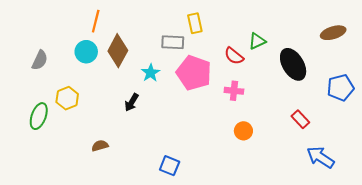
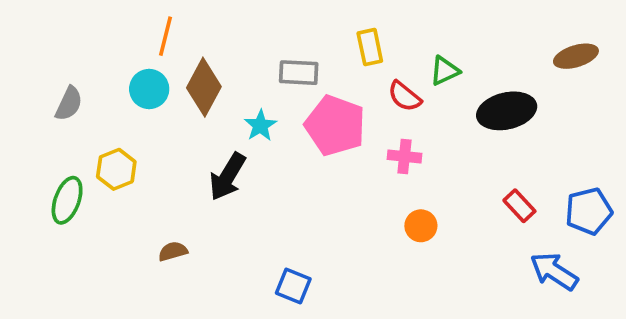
yellow rectangle: (195, 23) -> (370, 47), moved
black ellipse: (293, 64) -> (507, 111), turned -72
blue pentagon: (341, 88) -> (589, 211), moved
black arrow: (132, 102) -> (228, 177), size x1.5

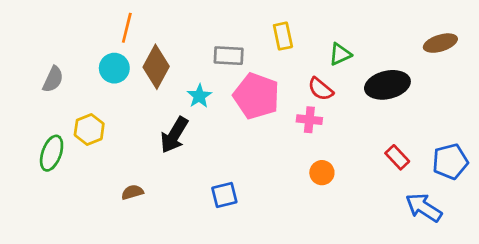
red semicircle: (404, 96) -> (321, 89), moved
blue square: (293, 286) -> (224, 195), moved, turned -36

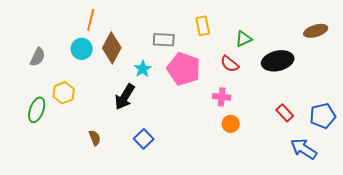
pink cross: (309, 120) -> (222, 97), moved
brown semicircle: (132, 192) -> (95, 138), turned 84
blue square: (224, 195) -> (144, 139), moved, turned -30

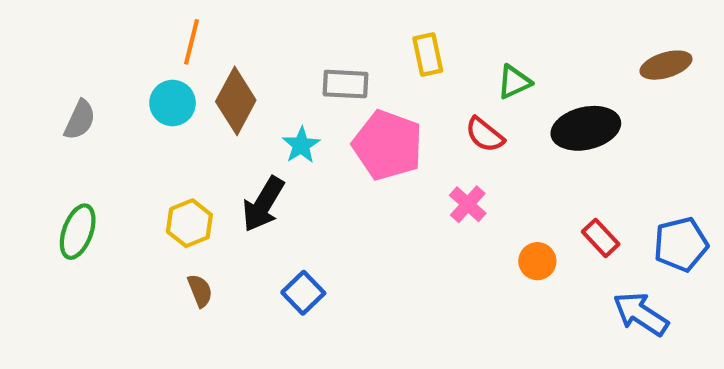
yellow hexagon: (64, 93) -> (189, 223), moved
pink cross: (222, 97) -> (468, 204), turned 36
orange circle: (231, 124) -> (537, 261), moved

